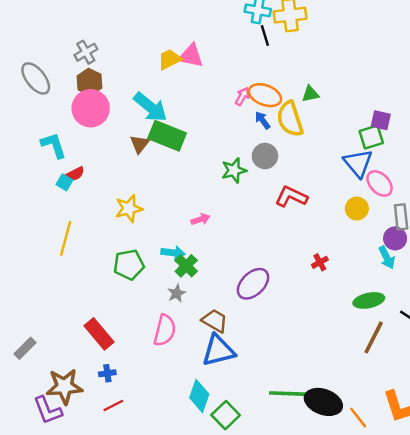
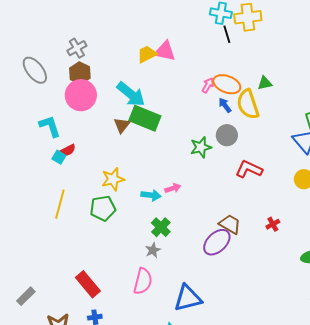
cyan arrow: (173, 253) -> (151, 195), moved
green pentagon: (129, 265) -> (103, 208), moved
brown trapezoid: (215, 321) -> (230, 224), moved

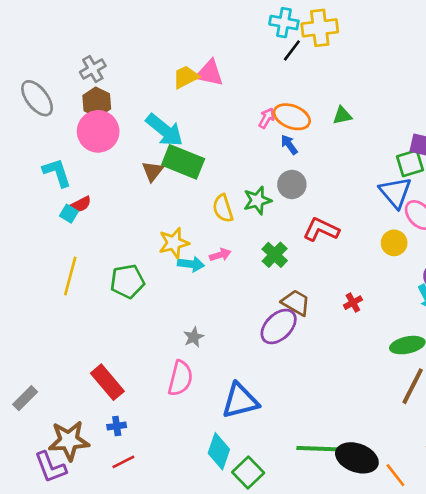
black line: (227, 34) -> (292, 50), turned 54
yellow semicircle: (248, 104) -> (223, 208), moved, size x0.7
yellow star: (113, 179) -> (174, 243), moved
green cross: (161, 227) -> (275, 255), moved

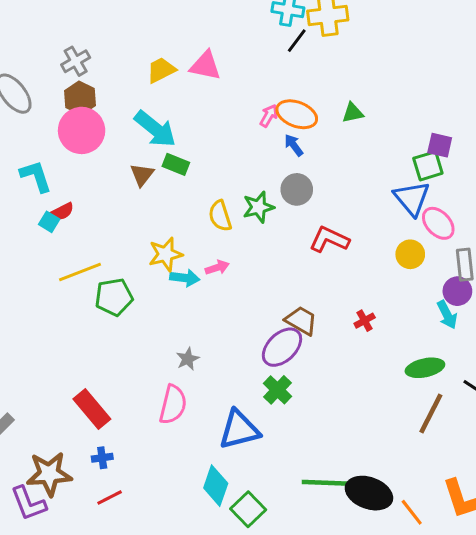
yellow trapezoid: (186, 77) -> (161, 70), moved
green rectangle: (183, 162) -> (176, 164), size x0.6
green cross: (275, 255) -> (278, 390), moved
yellow line: (70, 276) -> (80, 272), moved, turned 54

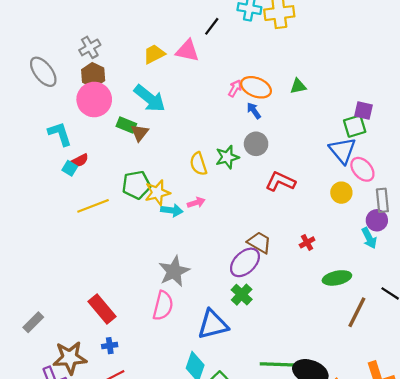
black line: (297, 41) -> (212, 26), moved
green rectangle: (176, 164) -> (126, 125), moved
green pentagon: (114, 297) -> (136, 185), moved
gray star: (188, 359) -> (174, 271), size x1.8
green ellipse: (425, 368) -> (337, 278), moved

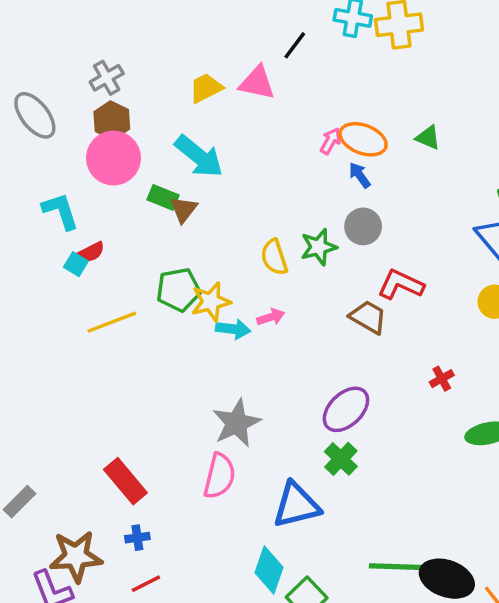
green triangle: (298, 86) -> (428, 138), turned 35
brown trapezoid: (259, 242) -> (368, 317), moved

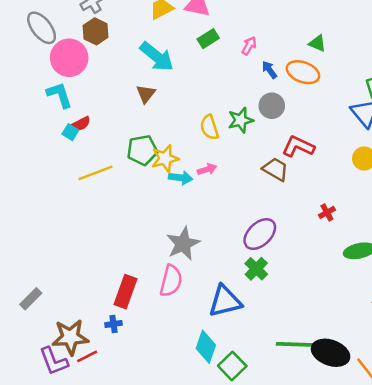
orange ellipse: (363, 139) -> (303, 72), moved
pink circle: (113, 158) -> (69, 58), moved
green rectangle: (163, 197) -> (208, 39), moved, turned -54
red rectangle: (125, 481) -> (125, 292), moved, turned 60
red line: (146, 584) -> (87, 356), moved

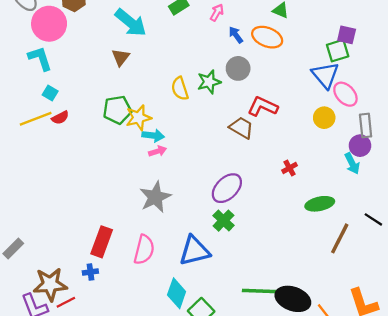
red semicircle: (81, 124) -> (60, 118), moved
pink arrow: (207, 169) -> (158, 151), moved
yellow line: (96, 173) -> (36, 119), moved
pink semicircle: (171, 281) -> (144, 250), moved

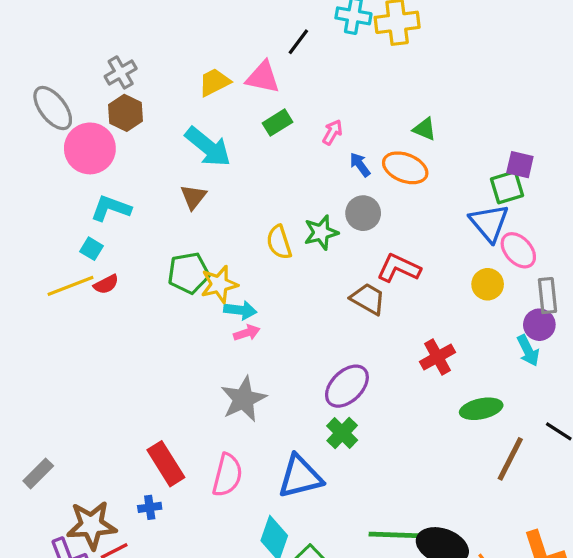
cyan L-shape: (40, 58) -> (111, 208), moved, turned -52
red cross: (290, 168) -> (437, 357), size x1.5
red rectangle: (102, 242) -> (166, 464), turned -52

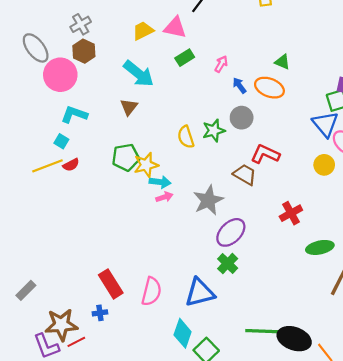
gray star: (243, 399) -> (208, 200), moved

